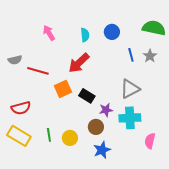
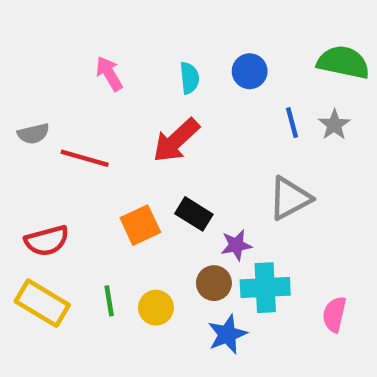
orange square: (63, 89) -> (140, 225), moved
cyan cross: (130, 118) -> (265, 288), moved

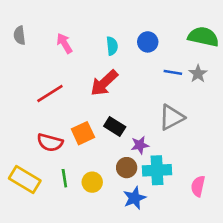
blue line: (292, 123) -> (173, 72), turned -66
gray semicircle: (33, 134) -> (19, 35), moved, turned 96
red line: (85, 158) -> (50, 94), turned -48
red semicircle: (47, 241) -> (50, 142), moved, turned 30

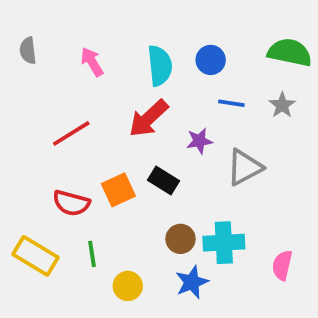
cyan semicircle: (112, 46) -> (160, 66), size x1.5
blue line: (173, 72) -> (231, 103), moved
purple star: (140, 145) -> (199, 141), moved
yellow circle: (92, 182) -> (128, 286), moved

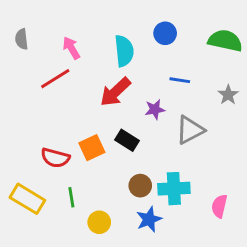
blue circle: (211, 60) -> (165, 33), moved
gray star: (282, 105) -> (228, 95), moved
red line: (71, 133) -> (55, 79), moved

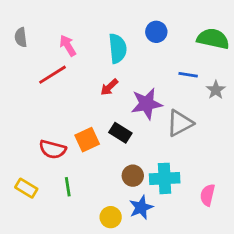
blue line: (180, 80) -> (188, 75), moved
red arrow: (115, 92) -> (109, 87), size x0.6
purple star: (155, 109) -> (147, 104), size x1.6
yellow rectangle: (27, 199) -> (26, 188), size x0.7
yellow circle: (99, 222) -> (111, 217), moved

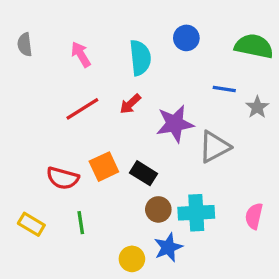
red line: (53, 75) -> (82, 109), moved
black rectangle: (120, 133) -> (143, 173), moved
pink semicircle: (207, 195) -> (254, 216), moved

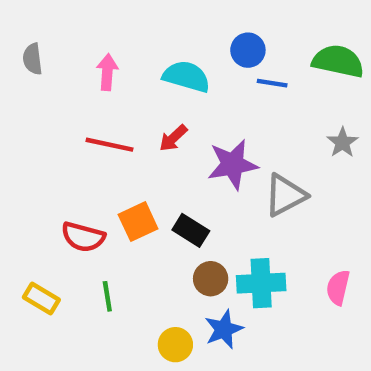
pink arrow: (81, 54) -> (107, 72), turned 35
cyan semicircle: (140, 58) -> (186, 77), turned -68
blue line: (224, 89) -> (272, 83), moved
red line: (82, 109) -> (109, 145), turned 44

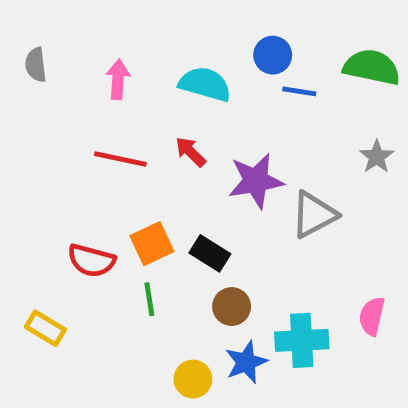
red arrow: (173, 138) -> (190, 152), turned 88
cyan cross: (261, 283) -> (302, 340), moved
green line: (107, 296) -> (149, 299), moved

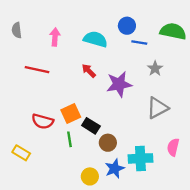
gray star: (377, 157) -> (155, 68), moved
red line: (120, 159) -> (37, 70), moved
gray triangle: (314, 215) -> (157, 108), moved
black rectangle: (210, 253) -> (91, 126), moved

